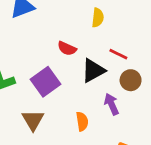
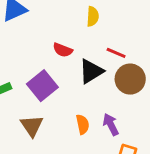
brown circle: (131, 80) -> (130, 79), size x1.4
purple arrow: (111, 104) -> (111, 124), moved

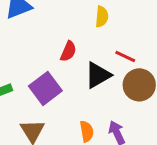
red semicircle: (63, 50) -> (68, 51), turned -90

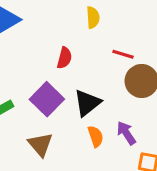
black triangle: (98, 75) -> (87, 103), moved

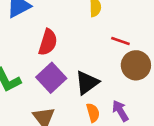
red semicircle: (64, 58) -> (48, 42), moved, size x1.4

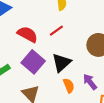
red line: (120, 41) -> (56, 31), moved, turned -48
red semicircle: (48, 42) -> (27, 34), turned -72

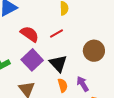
black triangle: (61, 63) -> (58, 63), turned -36

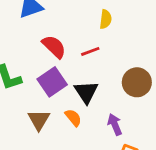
orange semicircle: (63, 85) -> (73, 118), moved, turned -32

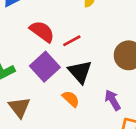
red line: (90, 51) -> (72, 41), moved
brown triangle: (39, 120) -> (19, 107), moved

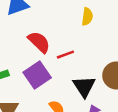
black triangle: (80, 72) -> (84, 86), moved

